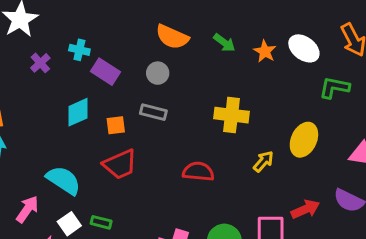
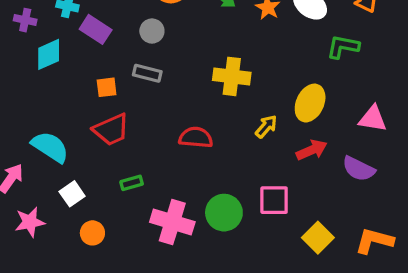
purple cross: (40, 63) -> (25, 20), turned -36
cyan diamond: (78, 112) -> (49, 54), moved
red arrow: (305, 209) -> (312, 150), moved
green rectangle: (101, 222) -> (132, 183), moved, turned -30
white square: (69, 224) -> (72, 194), moved

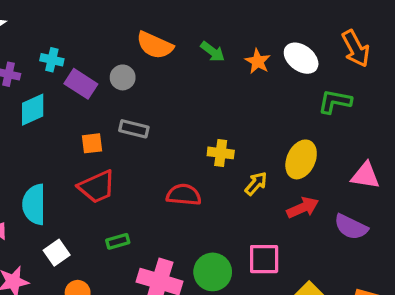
gray circle: (152, 31) -> (123, 77), moved
yellow cross: (232, 76) -> (221, 153), moved, size x0.7
cyan semicircle: (50, 147) -> (34, 204), turned -123

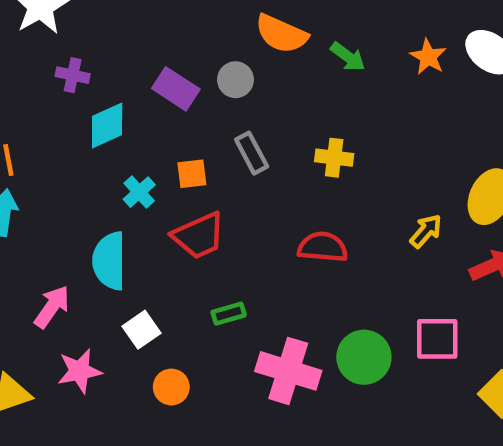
green arrow: (213, 52) -> (348, 57), moved
cyan cross: (52, 60) -> (139, 192), moved, turned 35
gray rectangle: (134, 129) -> (252, 153), turned 48
yellow cross: (221, 153) -> (334, 158), moved

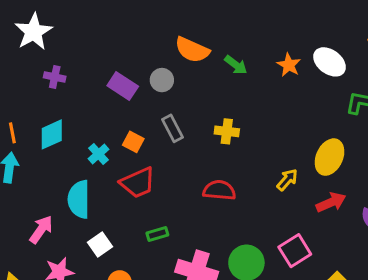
cyan diamond: (107, 126) -> (52, 134), moved
orange square: (192, 174) -> (133, 142), turned 35
pink square: (437, 339) -> (295, 251), turned -32

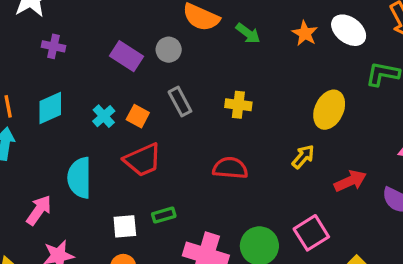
cyan cross: (98, 154) -> (104, 116), moved
yellow ellipse: (330, 157) -> (329, 110), moved
white square: (100, 245) -> (125, 226), moved, turned 30

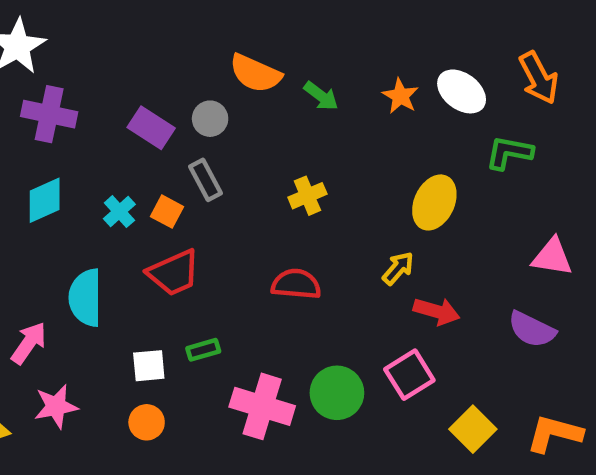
purple cross: (53, 46) -> (49, 114), size x1.6
gray rectangle: (180, 102) -> (206, 180), moved
yellow cross: (238, 105) -> (307, 196), turned -30
red arrow: (350, 181) -> (437, 311), moved, turned 40

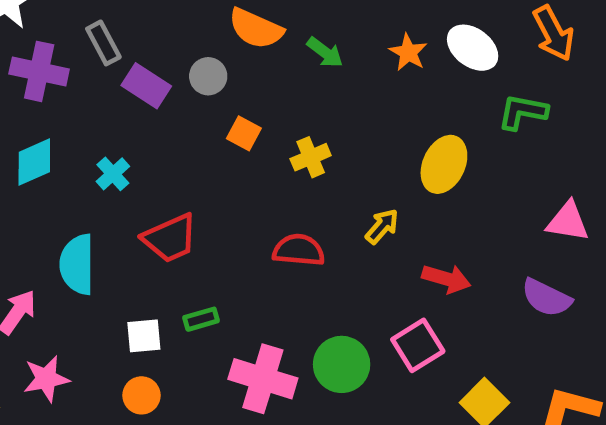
gray rectangle: (206, 180) -> (103, 43), moved
orange square: (167, 212) -> (244, 133), moved
yellow arrow: (398, 268) -> (382, 226), moved

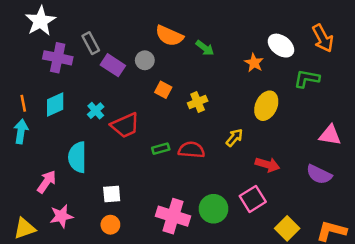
orange star: (408, 52) -> (254, 63), moved
red trapezoid: (170, 238) -> (125, 125), moved
green rectangle: (201, 319) -> (161, 149), moved

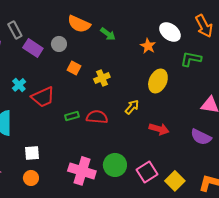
pink square: (253, 199) -> (147, 172), moved

